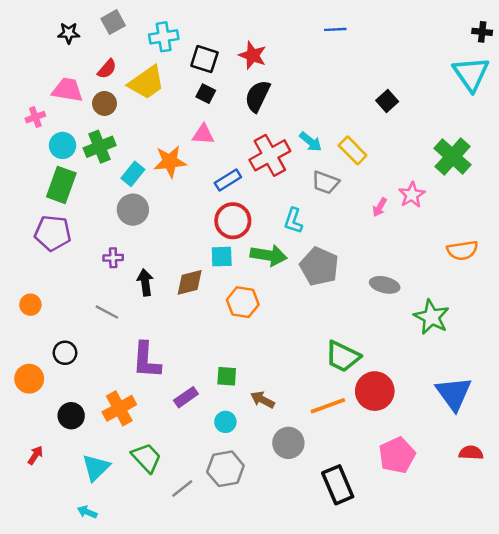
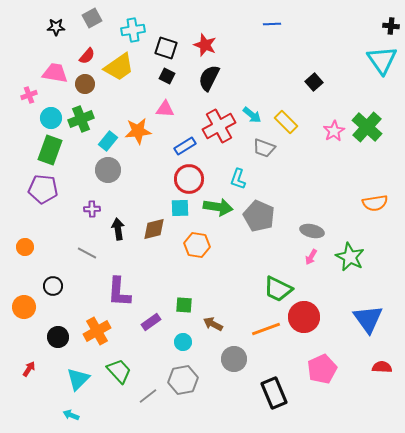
pink star: (412, 195) -> (334, 131), moved
pink arrow: (380, 207) -> (311, 257), moved

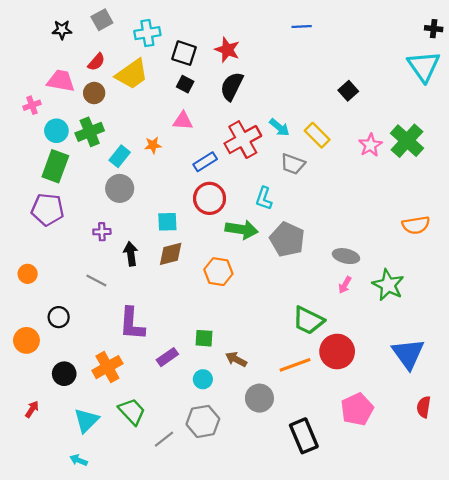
orange star: (138, 131) -> (153, 145), size x0.6
cyan square: (180, 208) -> (167, 222), moved
red semicircle: (382, 367) -> (424, 407), turned -84

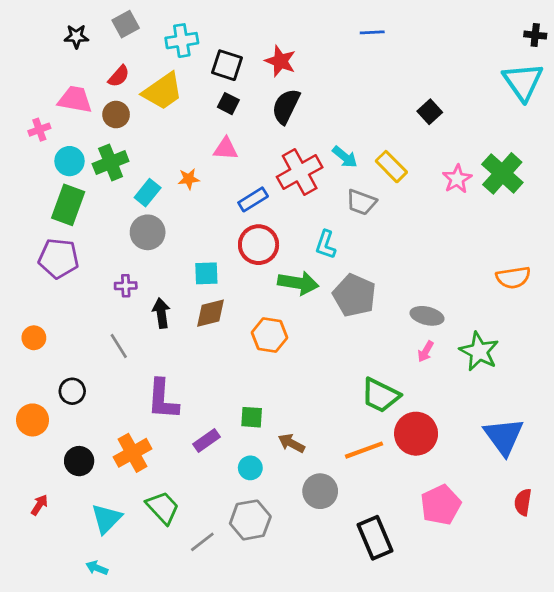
gray line: (96, 280) -> (119, 346), turned 30

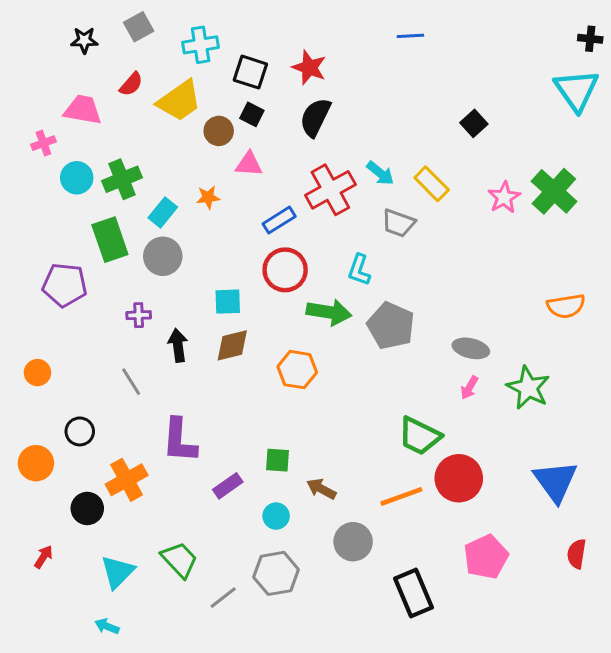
brown circle: (116, 115) -> (219, 131), moved
green rectangle: (68, 205) -> (110, 240), moved, turned -39
orange cross: (132, 453) -> (127, 480), moved

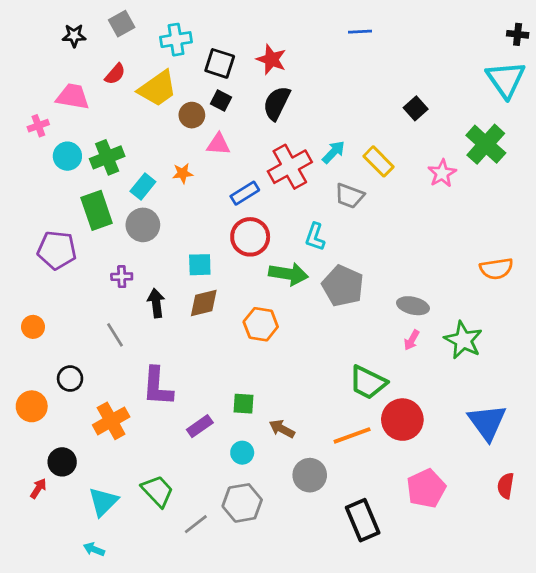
cyan arrow: (380, 173) -> (334, 152), turned -85
green cross: (554, 191) -> (486, 144), moved
black circle: (87, 508) -> (62, 462), moved

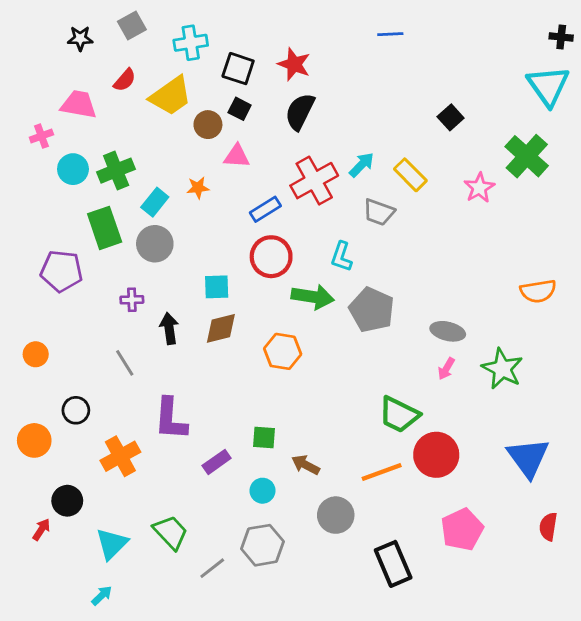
cyan arrow: (94, 549) -> (102, 595), turned 114

